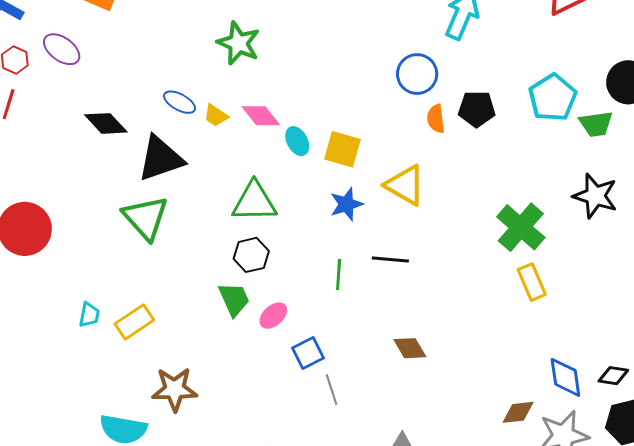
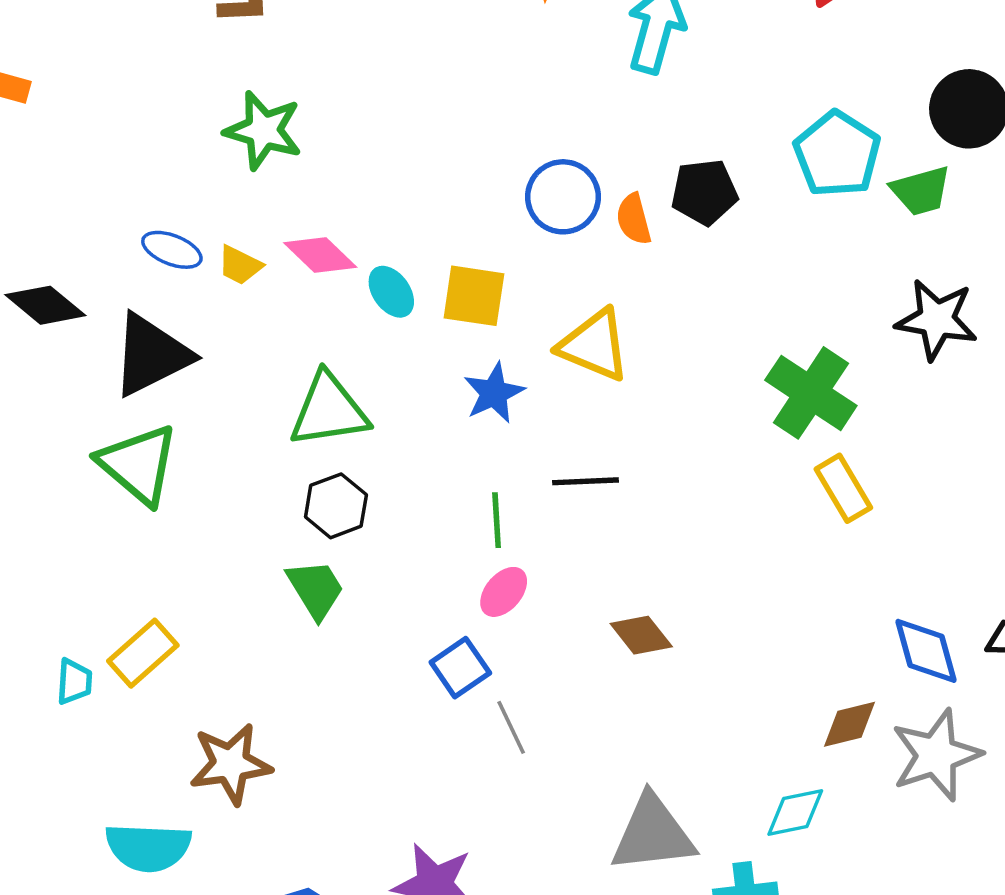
blue circle: (417, 74) -> (563, 197), moved
cyan trapezoid: (89, 315) -> (74, 682), moved
pink ellipse: (273, 316) -> (504, 592), moved

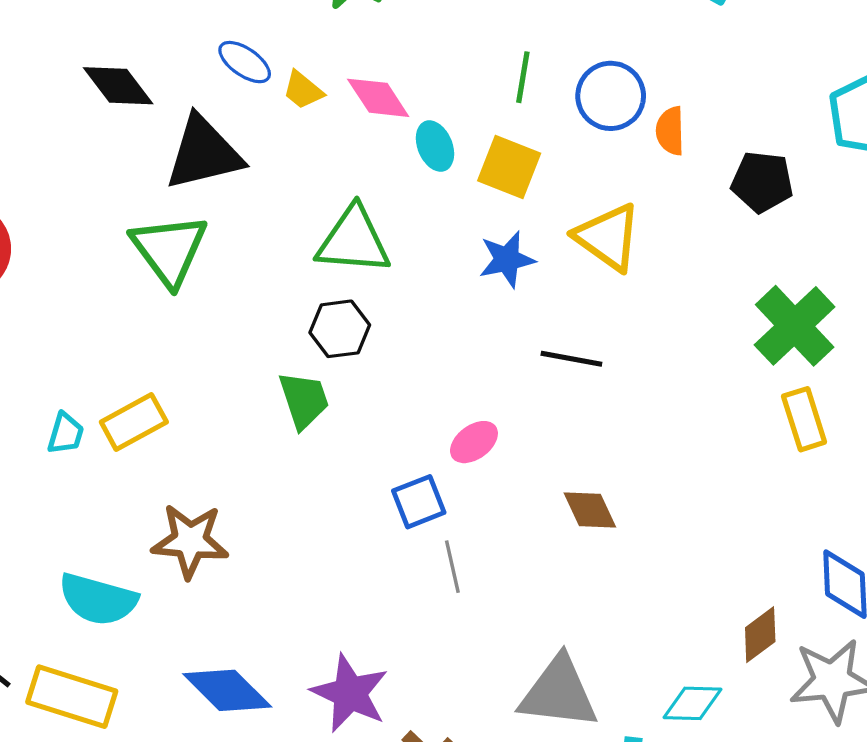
black pentagon: (704, 192) -> (762, 182), moved
green line: (497, 520) -> (523, 77), moved
brown diamond: (849, 724) -> (760, 635), turned -36

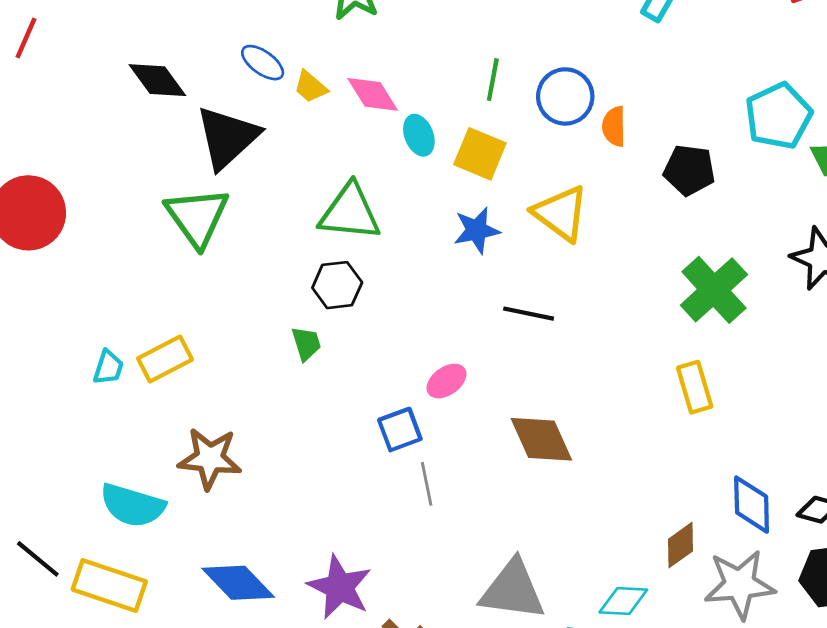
black triangle: (204, 153) -> (227, 137), turned -30
green trapezoid: (304, 400) -> (306, 344), size x0.7
yellow rectangle: (804, 419) -> (695, 387), moved
brown diamond: (590, 510) -> (541, 439), size x1.4

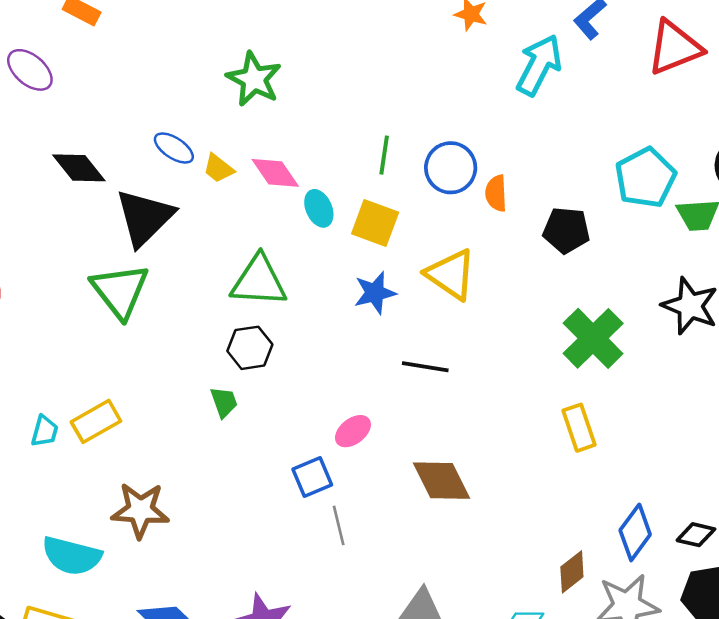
blue diamond: (752, 505) -> (635, 532), turned 40

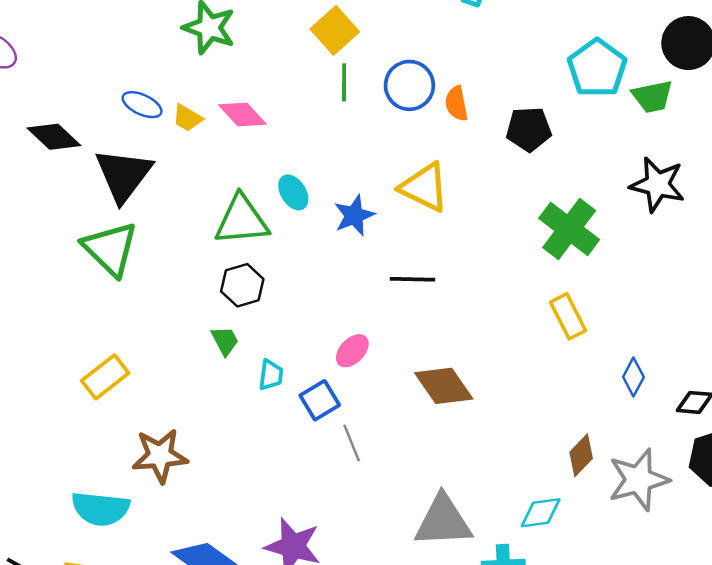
cyan ellipse: (319, 208) -> (293, 192), moved
yellow square: (375, 223) -> (335, 30), moved, turned 36
cyan trapezoid: (45, 431) -> (271, 375), moved
blue diamond: (635, 532) -> (633, 377), moved, size x0.7

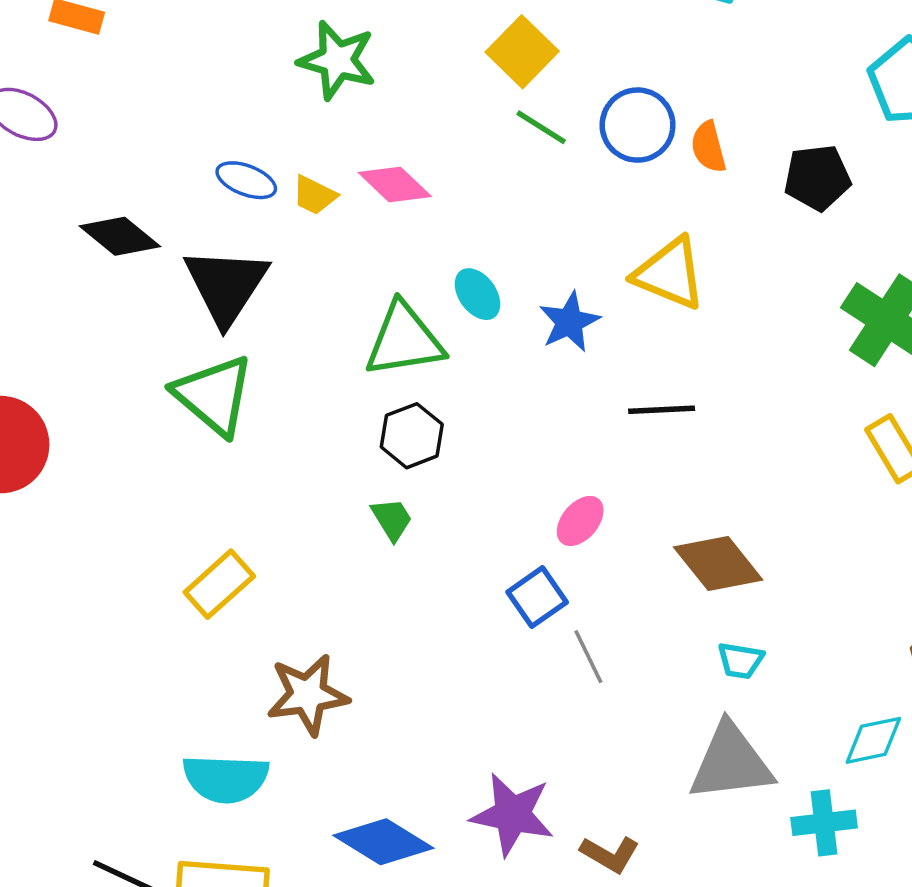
green line: (344, 82) -> (541, 127), turned -54
cyan trapezoid: (271, 375) -> (741, 660), moved, turned 96

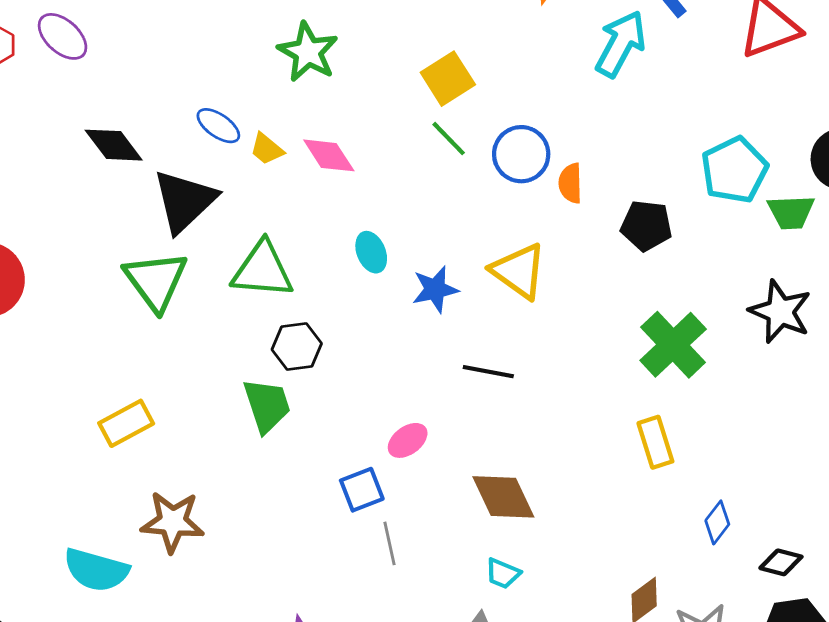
green triangle: (404, 340) -> (262, 270), moved
green trapezoid: (392, 519) -> (267, 405), size x1.6

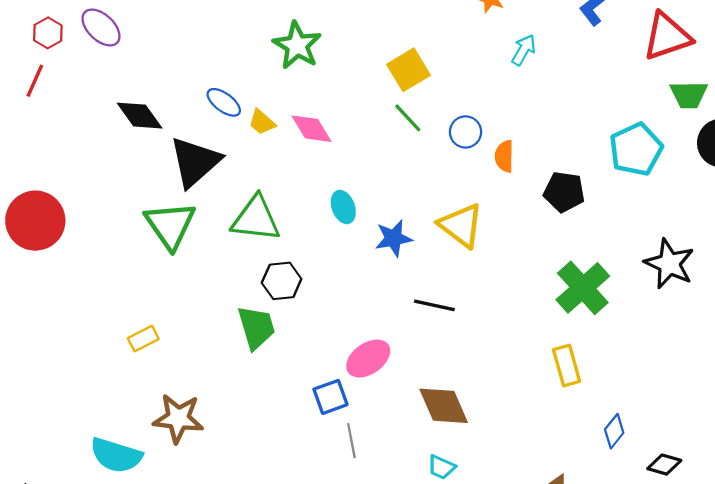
cyan arrow: (621, 44) -> (524, 50), moved, size x0.6
blue circle: (521, 154) -> (466, 132), size x0.7
green trapezoid: (791, 212) -> (689, 95), moved
yellow rectangle: (126, 423) -> (143, 339), size x0.7
pink ellipse: (408, 440) -> (368, 359), size x1.4

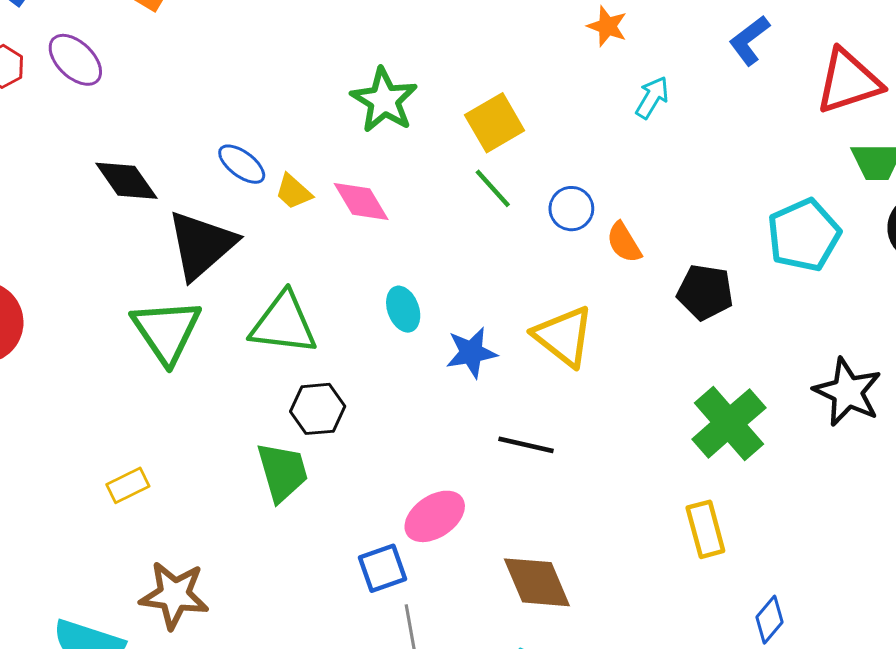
green star: (297, 45) -> (384, 100), moved
orange semicircle: (504, 156) -> (624, 242), turned -32

